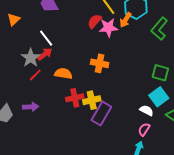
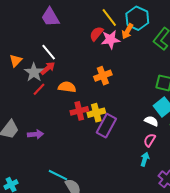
orange triangle: (14, 19) -> (16, 61), moved
orange cross: (100, 63) -> (103, 76), turned -30
purple arrow: (31, 107) -> (36, 134), moved

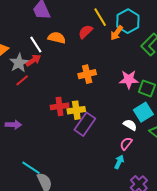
pink star: (111, 40) -> (129, 79), moved
orange semicircle: (67, 87) -> (57, 38), moved

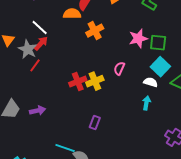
orange semicircle: (57, 38) -> (72, 14), moved
orange cross: (87, 74) -> (95, 31), moved
purple rectangle: (85, 124) -> (95, 123), moved, size x0.6
pink semicircle: (126, 144) -> (119, 68), moved
cyan arrow: (119, 162) -> (147, 103), moved

